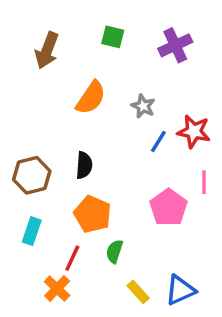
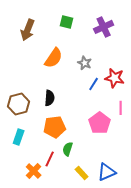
orange pentagon: (93, 214) -> (55, 127), turned -30
red line: (72, 258) -> (50, 159), moved

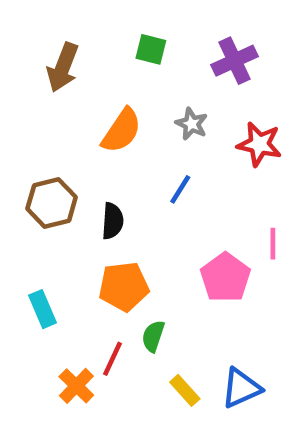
gray star: (85, 63) -> (192, 124), moved
red star: (115, 78) -> (259, 144), moved
blue line: (94, 84) -> (180, 189), moved
brown hexagon: (19, 104) -> (52, 203), moved
cyan rectangle: (19, 137) -> (42, 309), turned -42

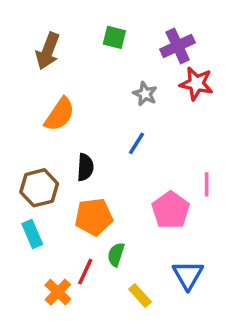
orange semicircle: (122, 131) -> (60, 114), moved
red star: (259, 144) -> (196, 84), moved
brown hexagon: (52, 203) -> (39, 188), moved
blue triangle: (241, 388) -> (188, 275), moved, turned -36

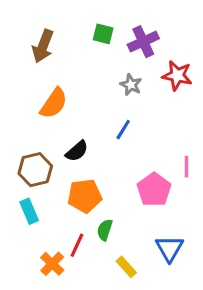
purple cross: (178, 46) -> (143, 42), moved
black semicircle: (85, 167) -> (77, 151), turned 45

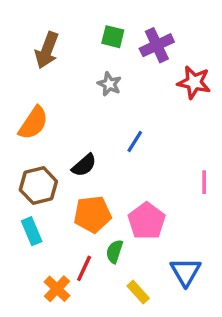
gray star: (131, 85) -> (109, 84), moved
orange semicircle: (54, 103) -> (33, 123), moved
pink pentagon: (154, 190) -> (147, 221), moved

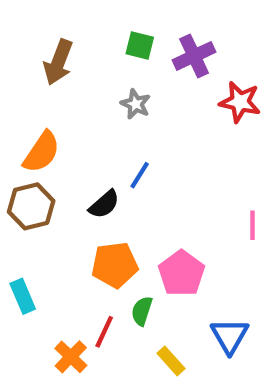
blue line: (135, 142) -> (140, 175), moved
brown hexagon: (38, 186) -> (31, 206), moved
cyan rectangle: (32, 231) -> (23, 296), moved

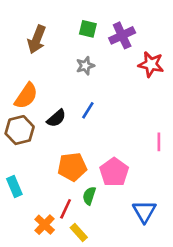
gray star: (136, 104) -> (85, 66), turned 30
black semicircle: (104, 204) -> (56, 118), moved
yellow rectangle: (171, 361) -> (79, 232), moved

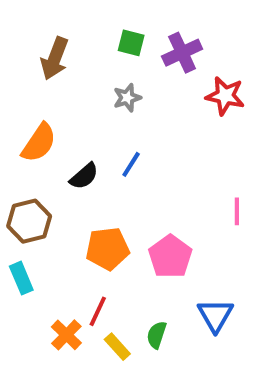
brown hexagon: (20, 130) -> (29, 221), moved
green semicircle: (89, 196) -> (157, 335), moved

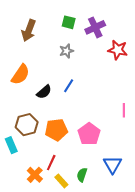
brown hexagon: (29, 221) -> (27, 125), moved

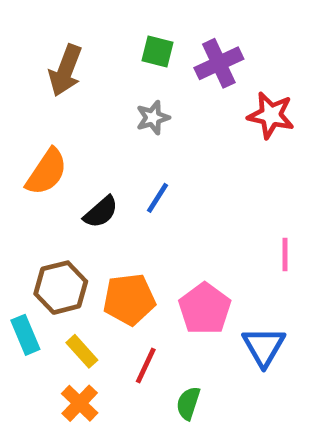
red line: (51, 163) -> (146, 365), moved
blue triangle: (113, 165) -> (264, 347), moved
yellow rectangle: (61, 181) -> (82, 351), moved

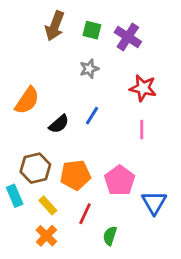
purple cross: (219, 63) -> (128, 37), turned -32
brown arrow: (65, 70) -> (55, 26), moved
red star: (271, 115) -> (143, 88), moved
pink line: (285, 254) -> (142, 129), moved

